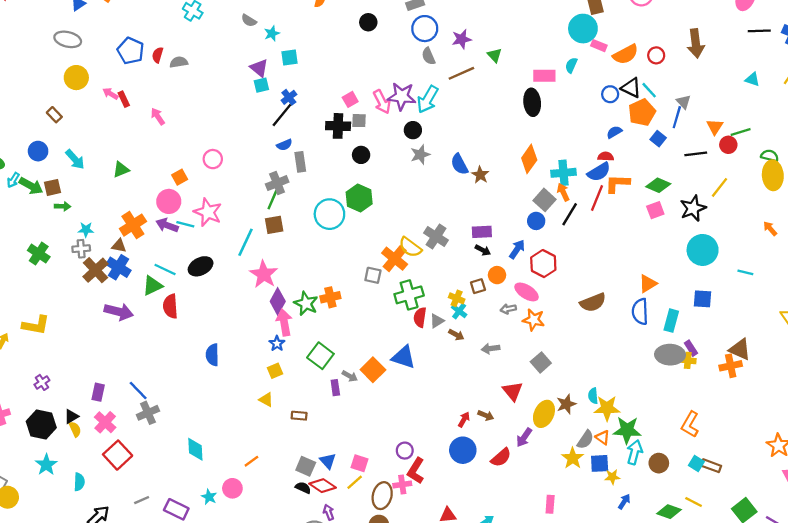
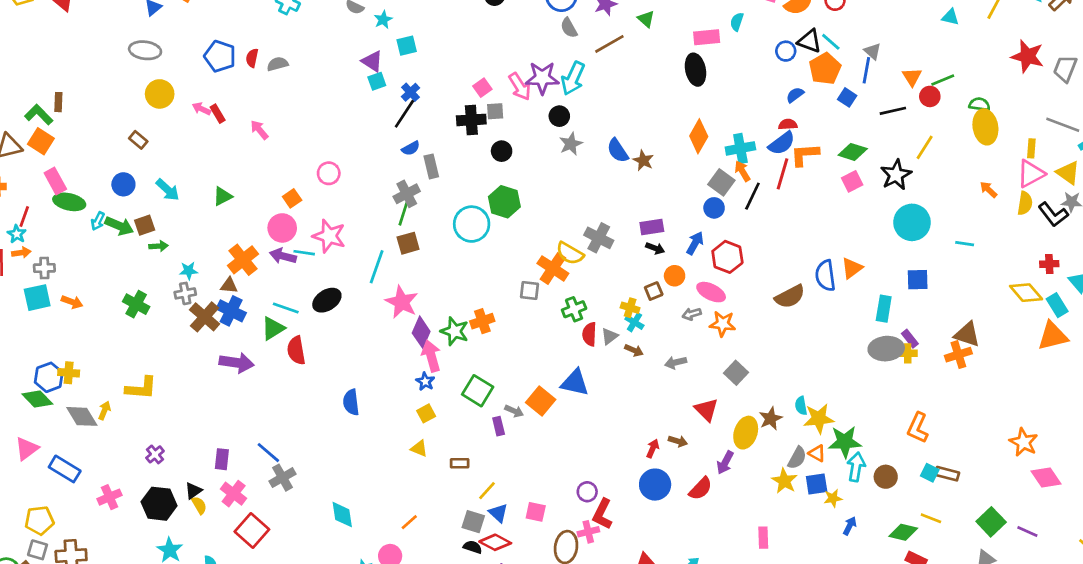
green cross: (409, 295) -> (574, 309), size x0.7
blue semicircle: (640, 311) -> (825, 276), moved
yellow line: (355, 482) -> (487, 491), moved

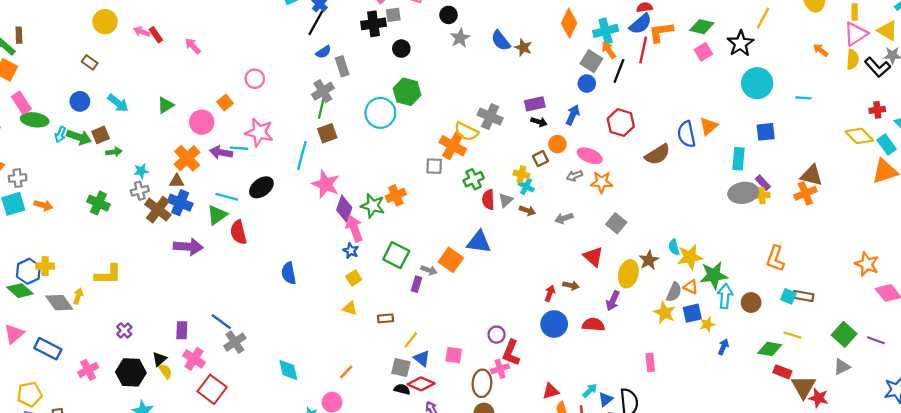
pink circle: (282, 228) -> (202, 122), moved
red hexagon: (727, 257) -> (621, 123), moved
purple rectangle: (499, 426) -> (416, 284), turned 35
red semicircle: (701, 489) -> (593, 325), turned -125

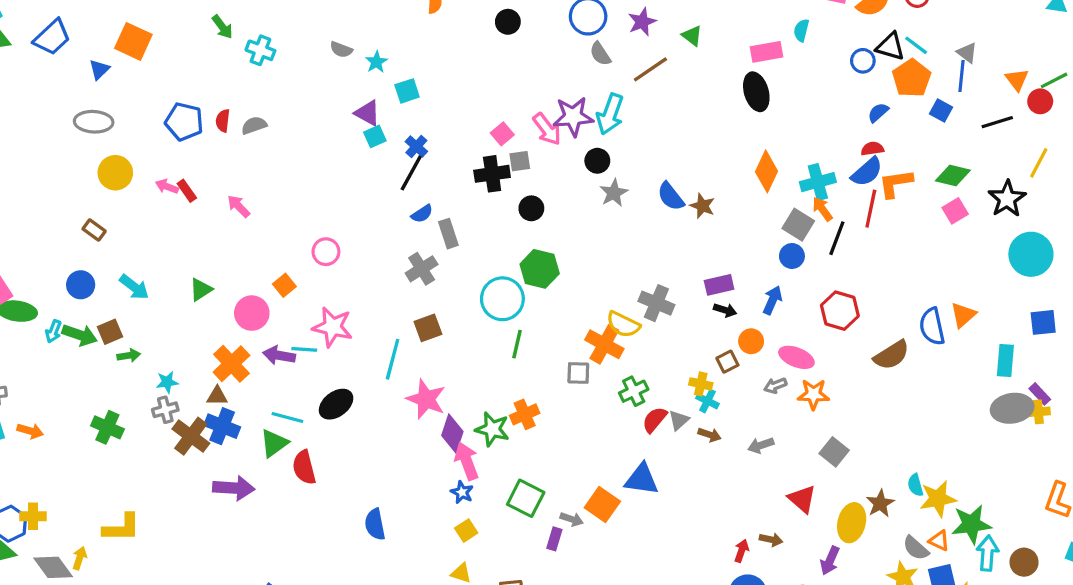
green line: (321, 109) -> (517, 344), moved
red semicircle: (488, 200) -> (655, 420), turned 42
gray semicircle: (674, 292) -> (916, 548), turned 108

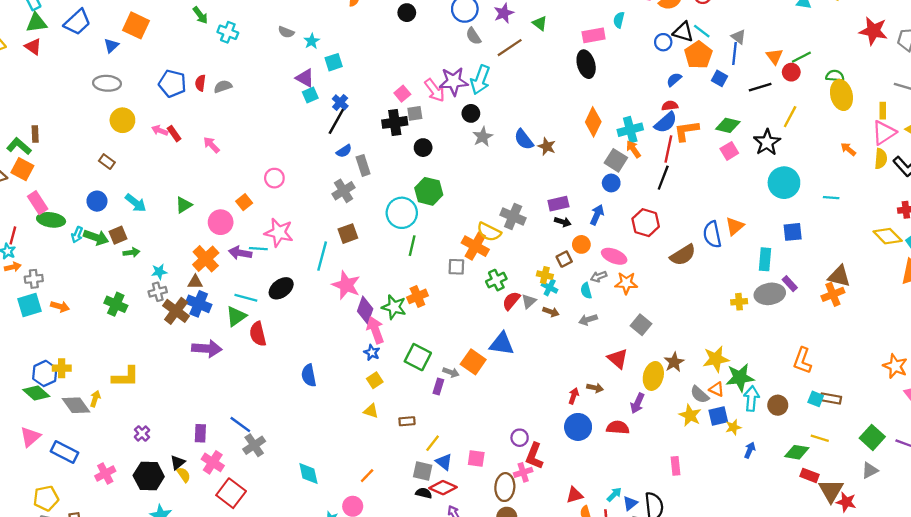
black line: (837, 238) -> (663, 178), moved
yellow cross: (1038, 412) -> (739, 302), moved
cyan semicircle: (915, 485) -> (586, 291), moved

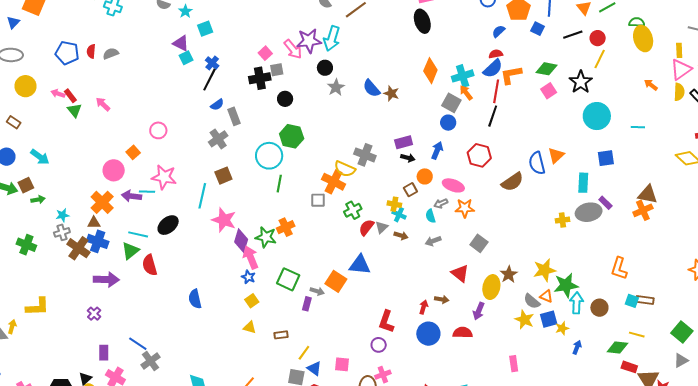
red circle: (791, 72) -> (598, 38), moved
green triangle: (184, 205) -> (75, 110), moved, turned -35
purple cross: (142, 433) -> (94, 314), moved
red L-shape: (534, 456) -> (386, 322), moved

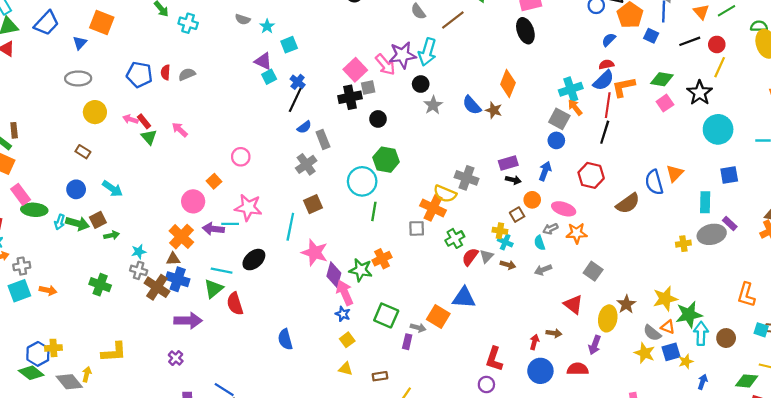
pink square: (265, 53) -> (355, 70), size x1.5
orange diamond: (430, 71) -> (508, 83), moved
gray cross: (62, 232) -> (139, 270), turned 35

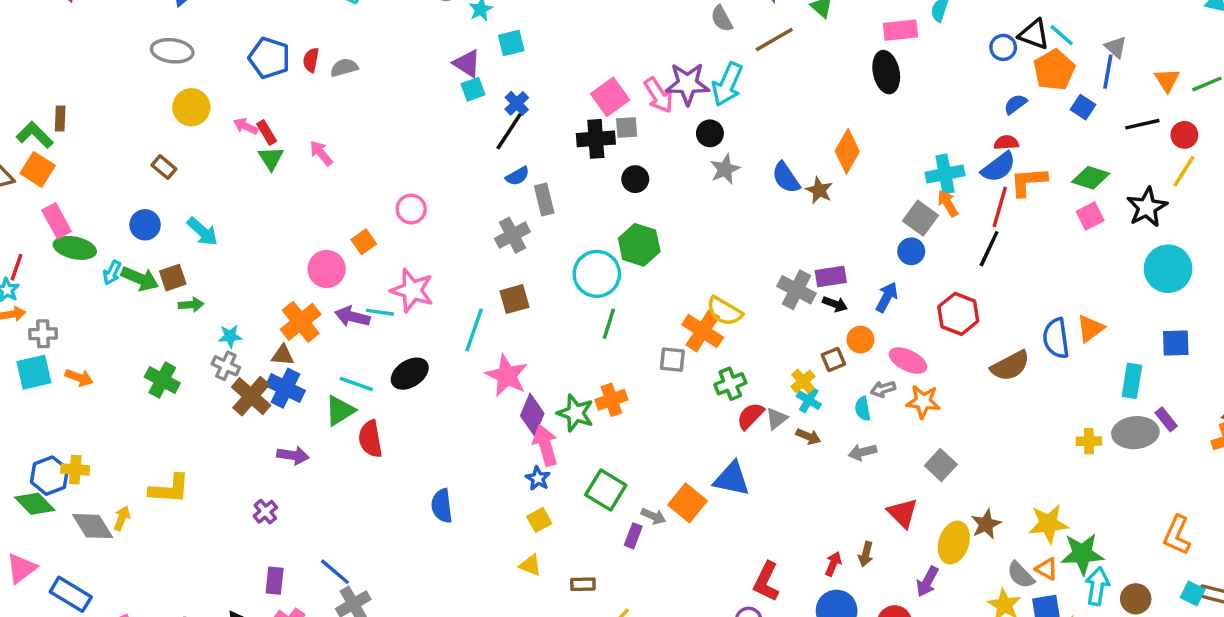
gray cross: (467, 178) -> (796, 290), moved
yellow cross: (500, 231) -> (803, 381), turned 32
purple arrow: (188, 321) -> (293, 455), size x0.7
brown arrow: (554, 333) -> (866, 554), turned 88

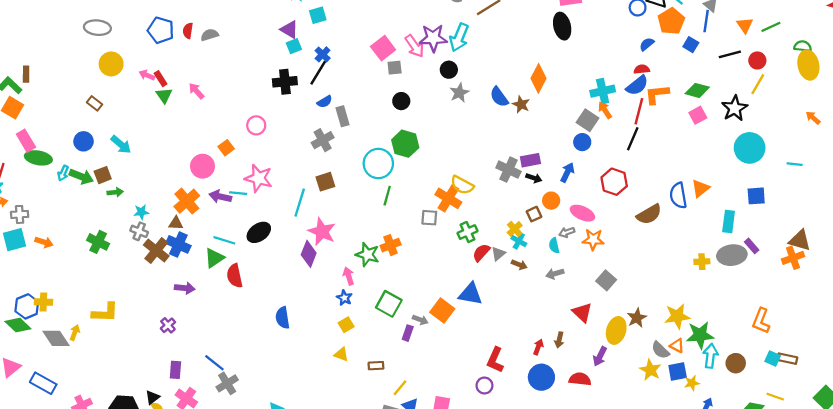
black cross: (596, 139) -> (285, 82), moved
purple diamond: (532, 415) -> (309, 254), moved
pink arrow: (545, 445) -> (349, 276), size x0.7

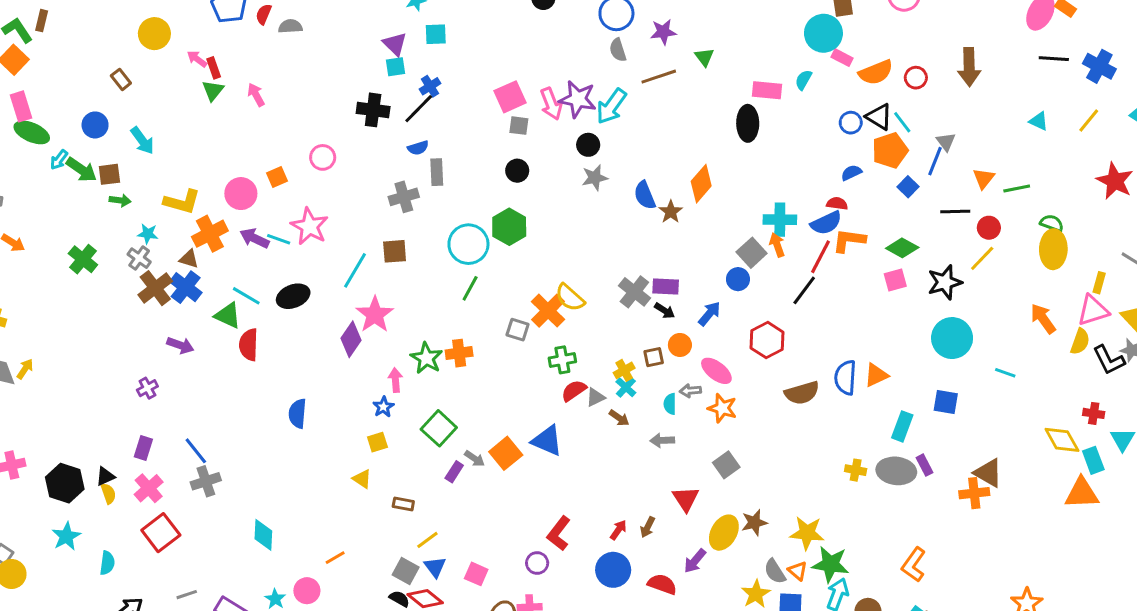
orange arrow: (813, 118) -> (1043, 319), size x1.5
green triangle: (214, 258) -> (228, 315), turned 45
yellow L-shape: (105, 313) -> (182, 202), moved

